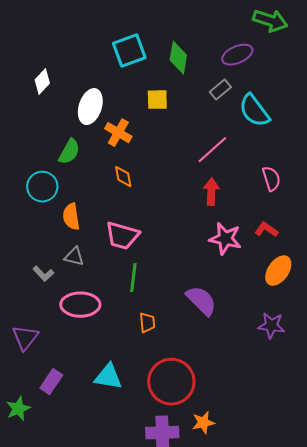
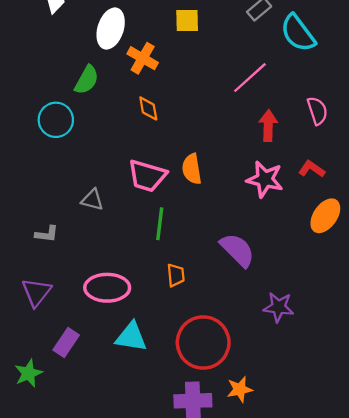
red arrow: (211, 192) -> (268, 126), moved
orange semicircle: (71, 217) -> (192, 169), moved
gray L-shape: (43, 274) -> (47, 234), moved, turned -40
pink ellipse: (80, 305) -> (107, 288), moved
purple star: (271, 326) -> (279, 307), moved

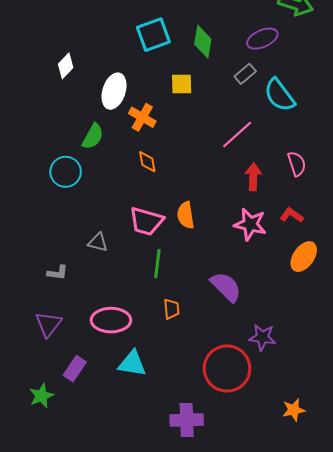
red circle: (203, 343) -> (227, 369), moved
orange star: (240, 389) -> (294, 410), moved

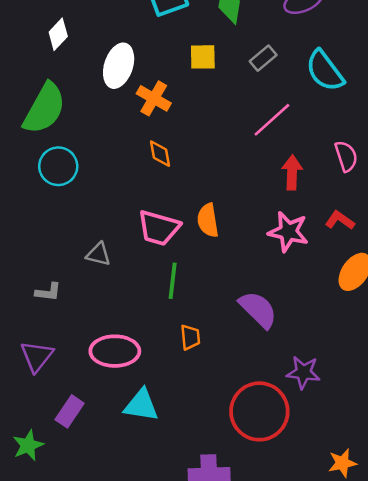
gray rectangle: (245, 74) -> (263, 58), moved
green semicircle: (93, 136) -> (44, 108), moved, size x1.6

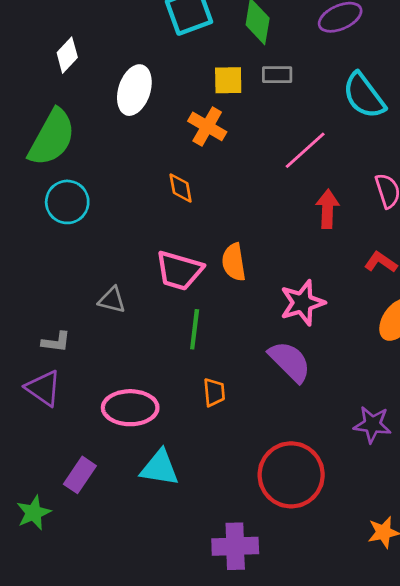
gray rectangle: (263, 58) -> (277, 75), moved, turned 40
orange cross: (154, 98) -> (207, 126), moved
pink star: (288, 232) -> (302, 303), moved, turned -30
purple triangle: (37, 356) -> (43, 388), moved, turned -33
purple star: (303, 372) -> (372, 424), moved

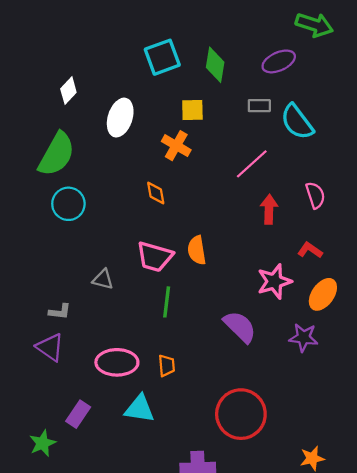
gray rectangle: (277, 75) -> (259, 106), moved
pink star: (302, 303) -> (274, 281), moved
orange trapezoid: (214, 392) -> (167, 366), moved
purple star: (372, 424) -> (304, 338), moved

